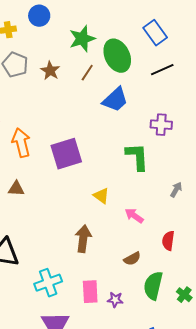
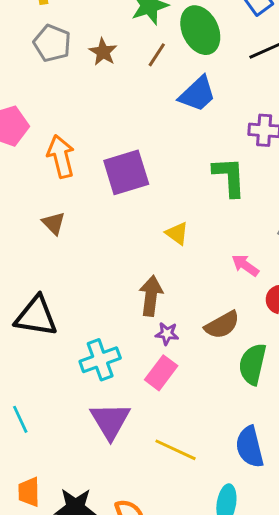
brown triangle: (16, 189) -> (54, 223), turned 42
pink arrow: (134, 216) -> (245, 265), moved
brown semicircle: (132, 259) -> (222, 325), size x1.4
pink rectangle: (90, 292) -> (161, 373), turned 40
purple star: (115, 300) -> (167, 334), moved

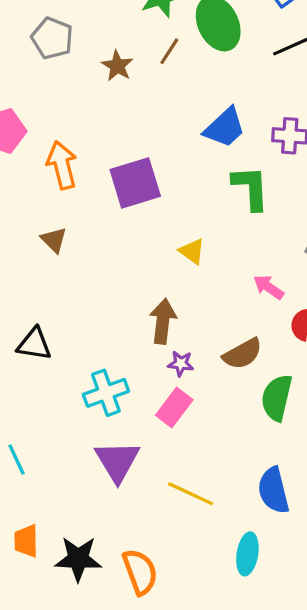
brown star: (103, 52) -> (117, 66), moved
blue trapezoid: (197, 94) -> (225, 128), moved
black triangle: (36, 316) -> (34, 344), size x0.7

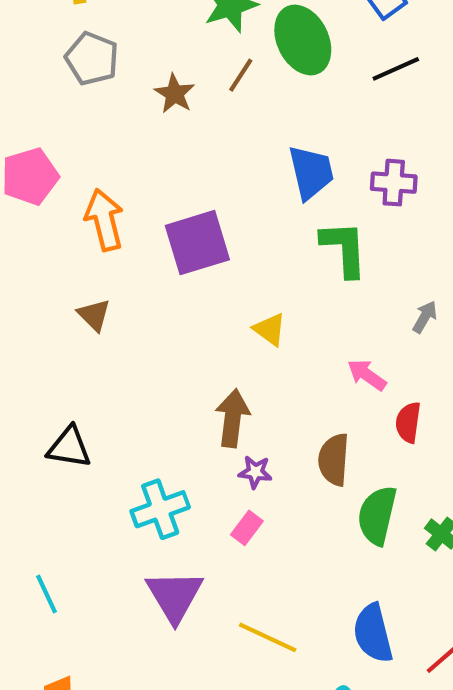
blue trapezoid: (225, 128) -> (311, 172), turned -60
brown semicircle: (243, 354) -> (334, 460), turned 123
pink rectangle: (174, 407) -> (247, 528), size x0.7

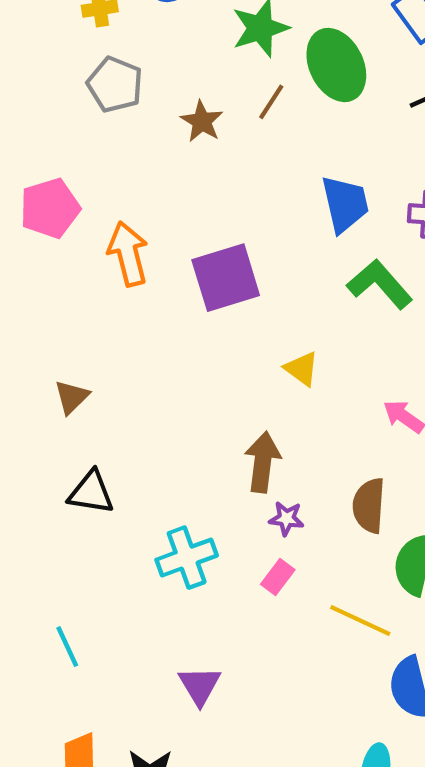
green L-shape: (344, 249) -> (380, 284), turned -38
brown triangle: (94, 315) -> (72, 397), moved, turned 30
purple triangle: (175, 596) -> (200, 686), moved, size x0.7
yellow line: (268, 637) -> (360, 620), moved

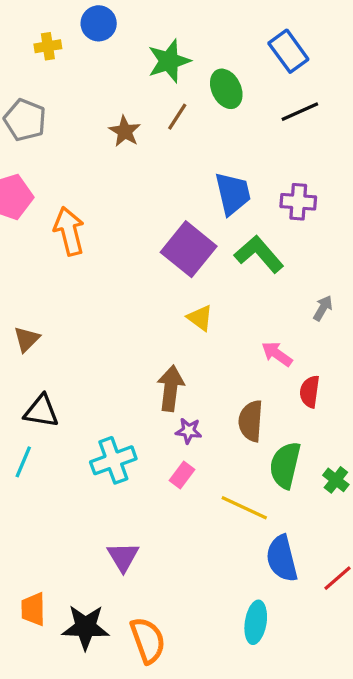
green ellipse: (336, 65) -> (226, 89), size x0.7
gray pentagon: (115, 85) -> (25, 120), moved
purple square: (226, 278) -> (189, 249), moved, turned -34
cyan line: (67, 647) -> (23, 462), moved, turned 48

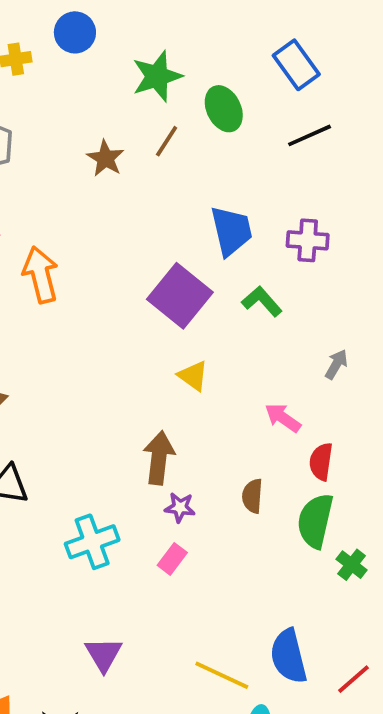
green L-shape: (259, 254) -> (262, 301), size x0.7
brown semicircle: (251, 421) -> (252, 496), size x0.7
green semicircle: (285, 465) -> (315, 521), moved
yellow line: (244, 508) -> (222, 675), moved

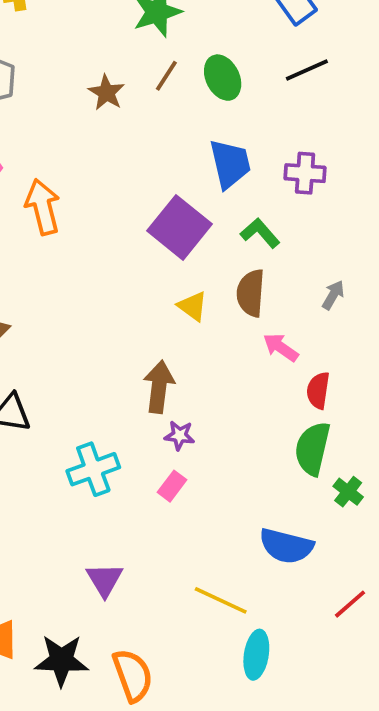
green ellipse: (224, 109) -> (223, 78), moved
brown semicircle: (252, 496) -> (251, 293), moved, size x1.4
blue semicircle: (289, 656) -> (286, 546), moved, turned -62

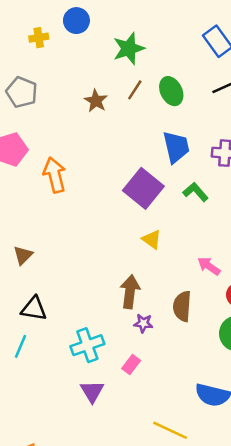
brown semicircle: (251, 293) -> (182, 306), moved
pink rectangle: (172, 486) -> (131, 365), moved
purple triangle: (105, 580) -> (92, 391), moved

